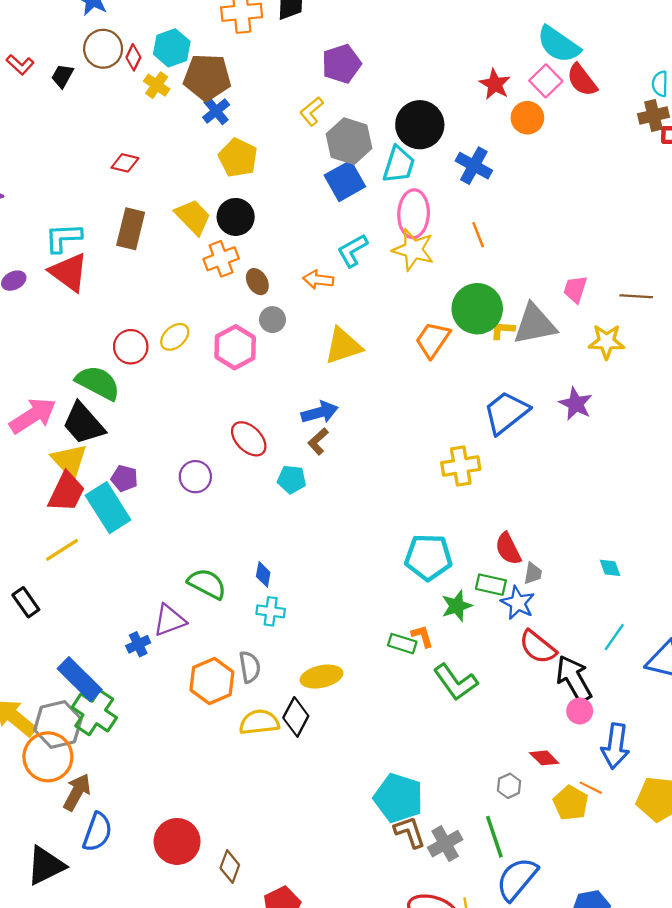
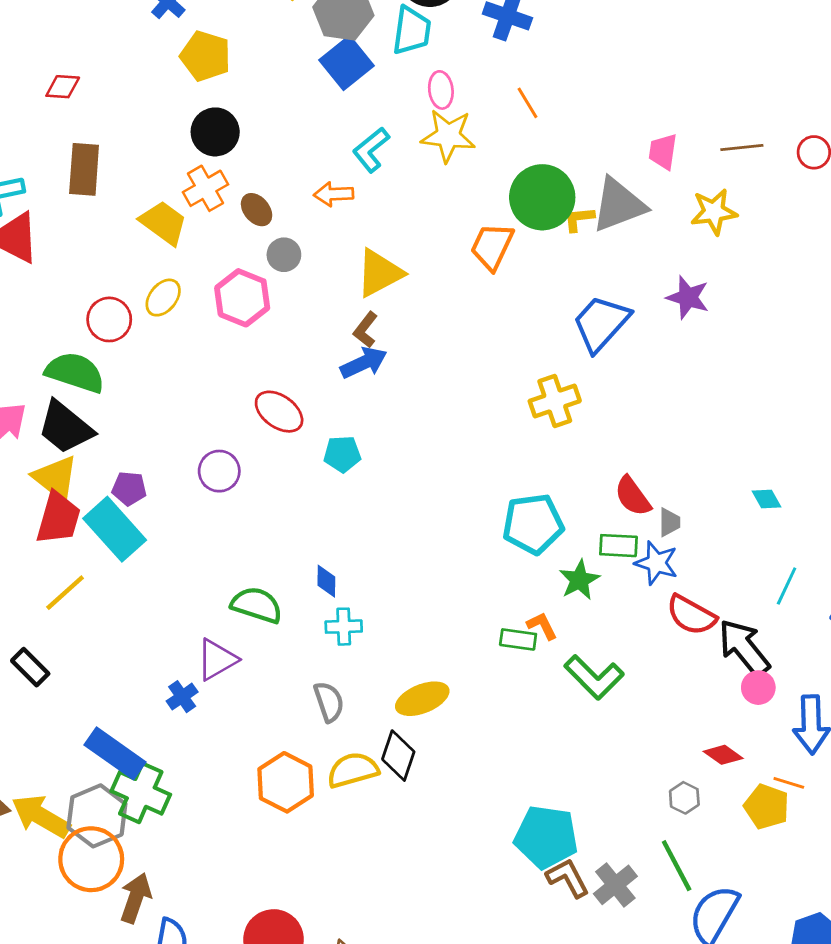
pink ellipse: (414, 214) -> (441, 90), size x0.6
yellow trapezoid: (193, 217) -> (164, 223), moved
brown L-shape: (318, 441) -> (365, 330), moved
orange hexagon: (212, 681) -> (286, 782), moved

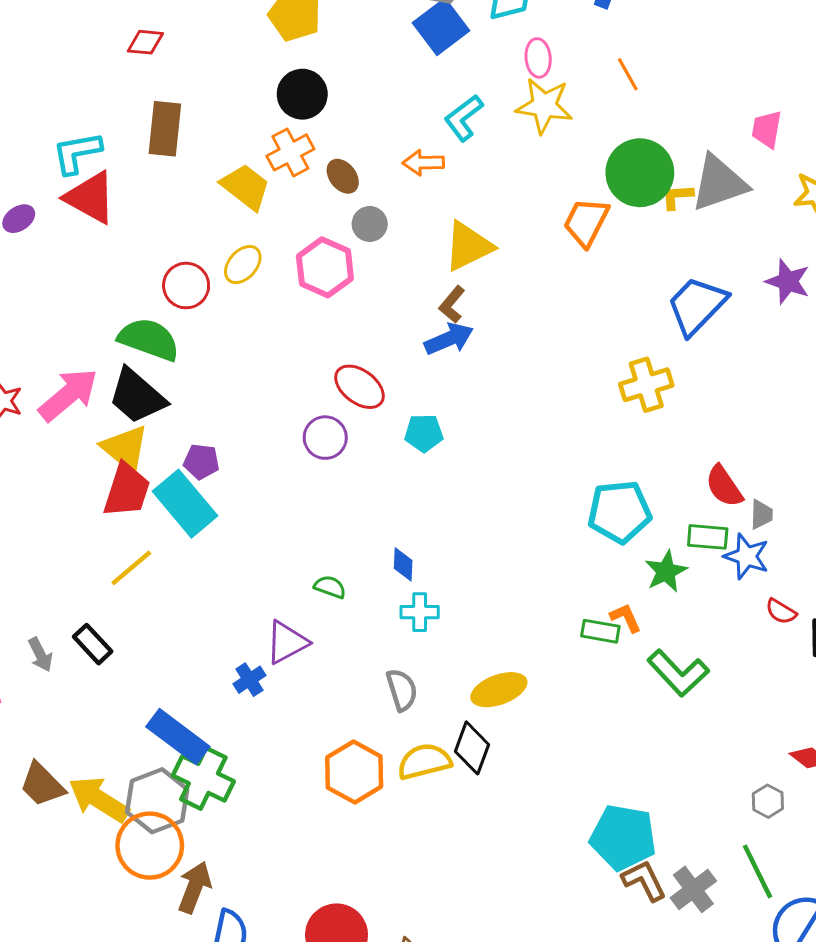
purple circle: (219, 471) -> (325, 438), moved
green semicircle: (257, 605) -> (330, 587), size x0.6
red semicircle: (691, 615) -> (781, 612), size x0.6

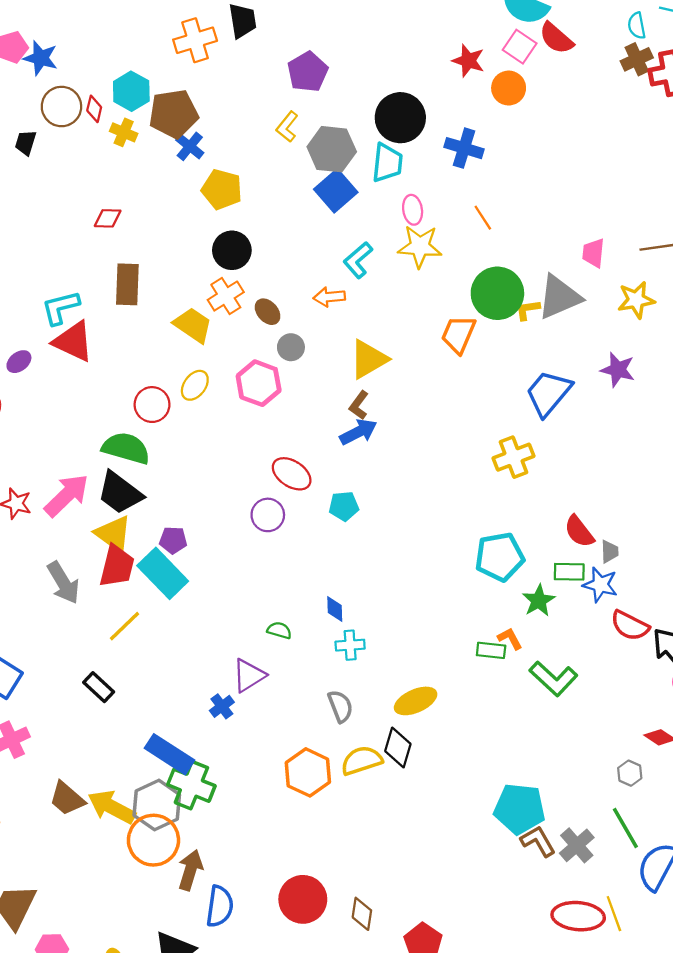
red semicircle: (781, 612) -> (630, 626), size x1.6
gray arrow: (40, 655) -> (63, 583), moved, size x1.6

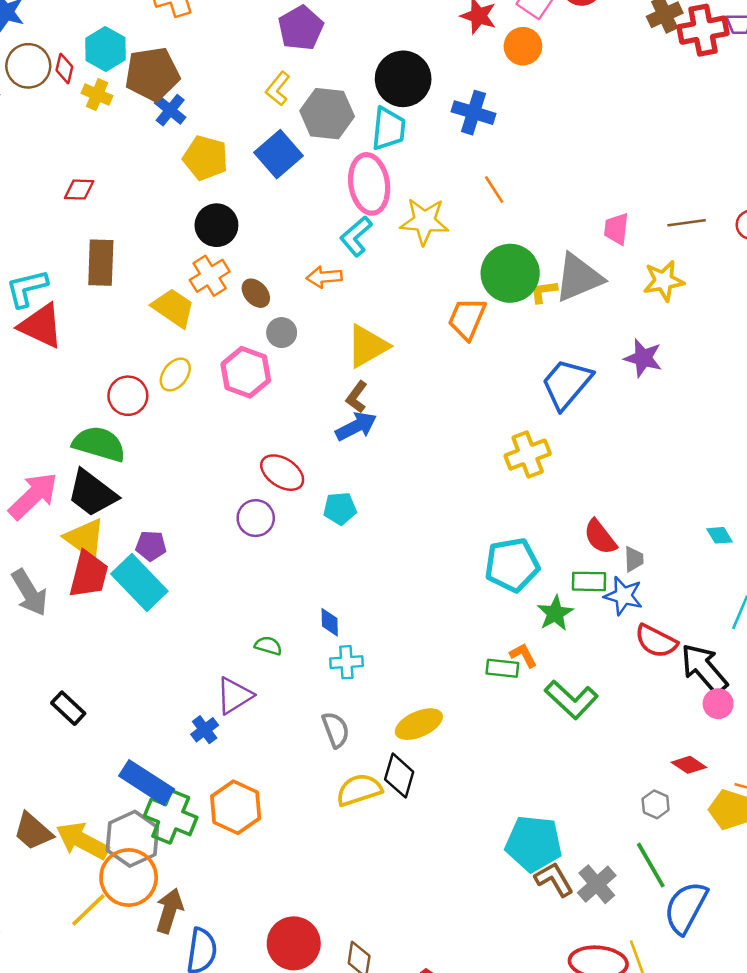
blue square: (336, 191) -> (278, 154), moved
pink ellipse: (413, 210) -> (369, 184), moved, size x1.8
yellow line: (125, 626) -> (88, 910), moved
orange hexagon: (308, 772) -> (236, 807), moved

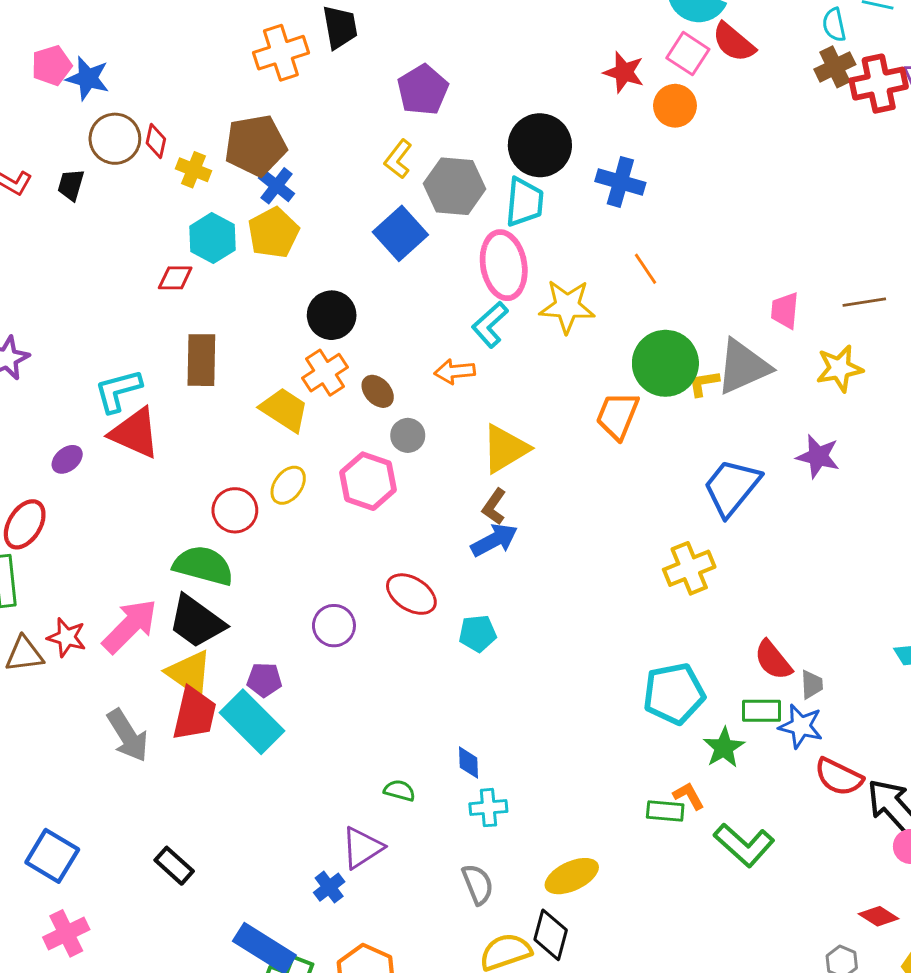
cyan hexagon: (106, 49) -> (213, 238), moved
yellow pentagon: (205, 158) -> (273, 233), moved, turned 30
purple circle: (256, 518) -> (334, 626), moved

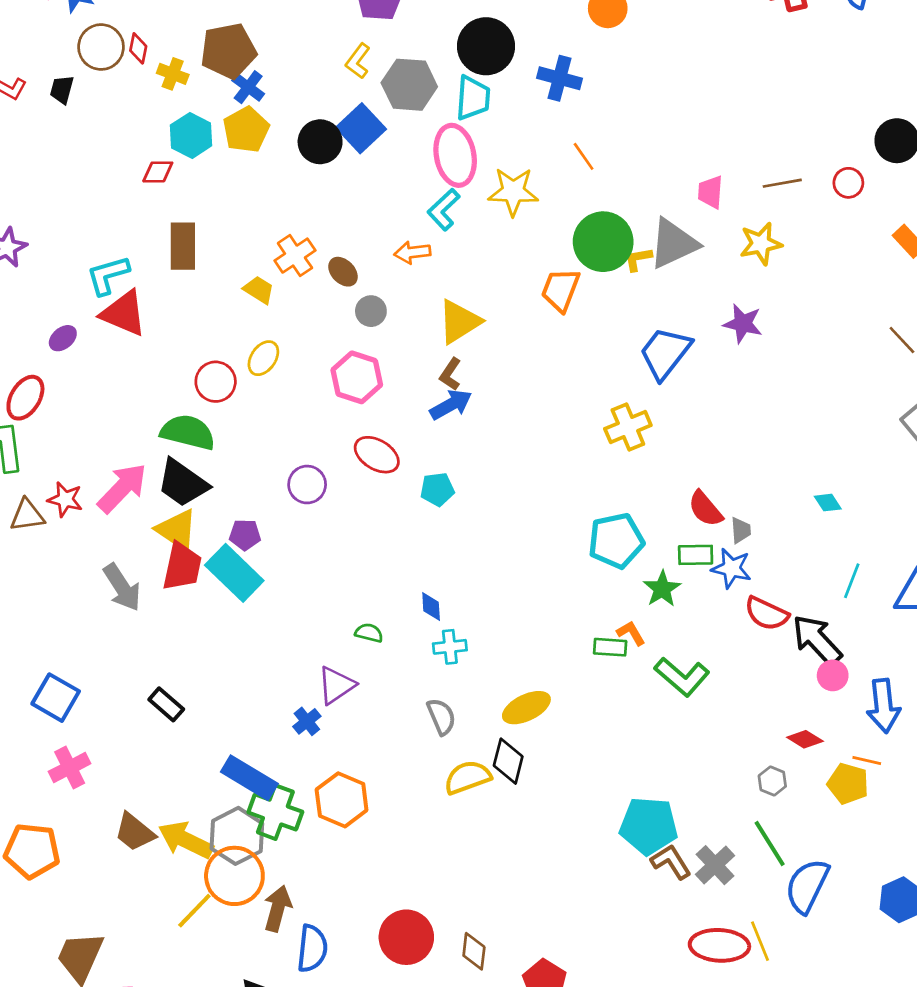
black circle: (332, 315) -> (320, 142), moved
yellow trapezoid: (284, 410) -> (259, 290), size x0.7
pink hexagon: (368, 481) -> (357, 377), moved

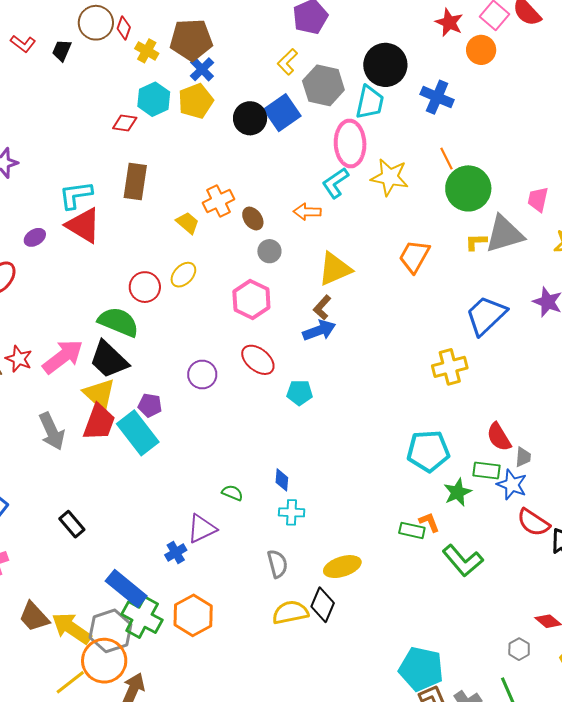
green circle: (603, 242) -> (468, 188), moved

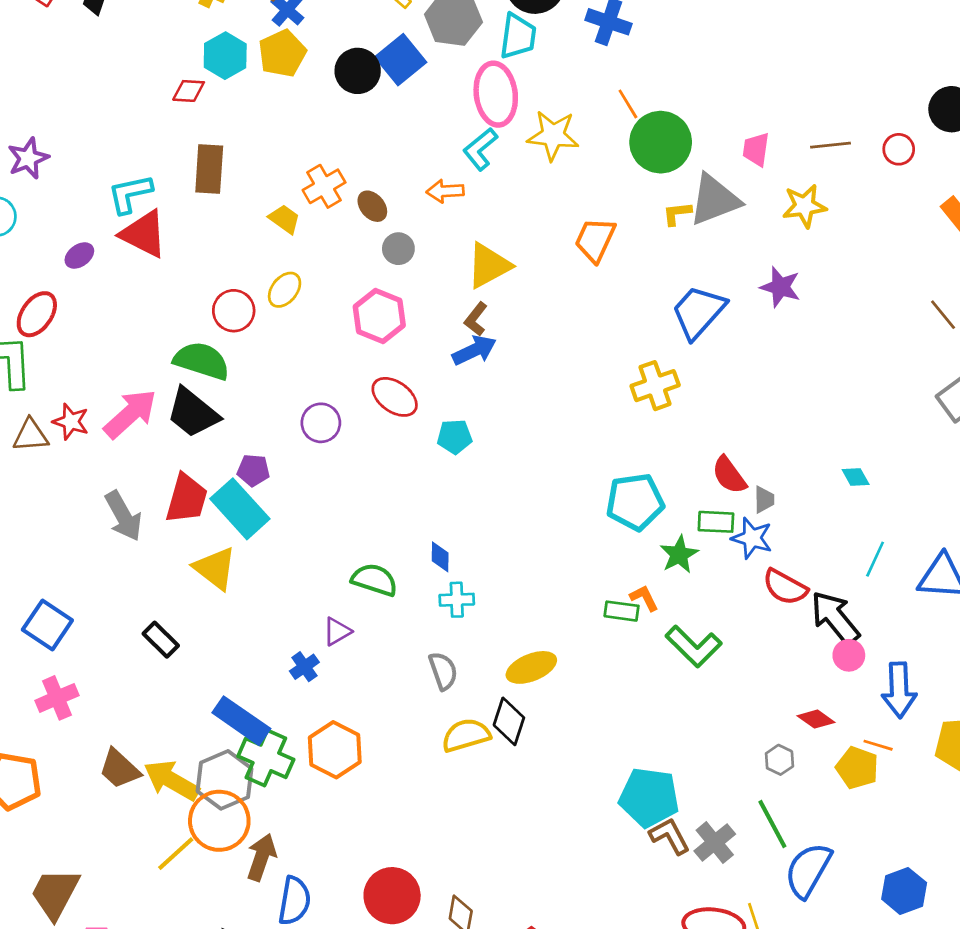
yellow triangle: (99, 394) -> (215, 568), moved
green semicircle: (232, 493) -> (374, 580), size x1.6
purple triangle: (202, 529) -> (337, 631), size x0.7

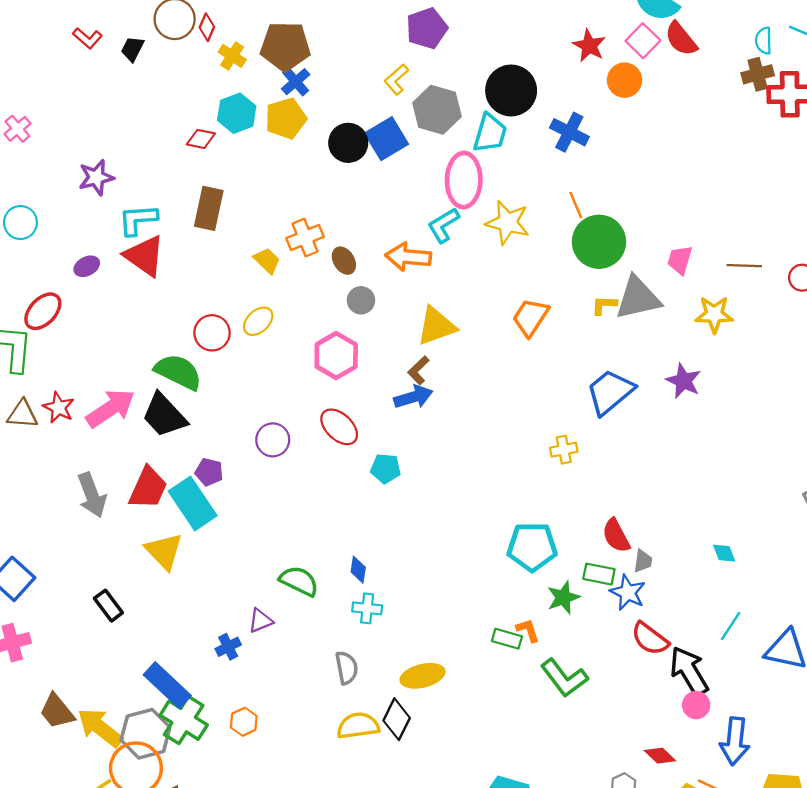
purple star: (28, 158) -> (96, 177), moved
orange arrow: (445, 191) -> (408, 257), size x1.4
yellow cross: (655, 386) -> (564, 450), size x0.7
orange hexagon: (335, 750) -> (244, 722), size x0.6

